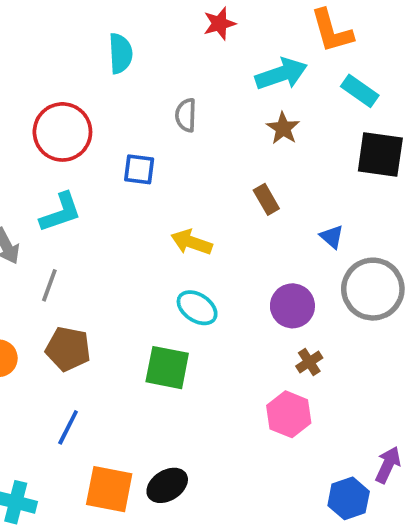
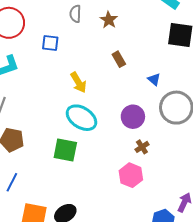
brown star: (283, 128) -> (109, 20), moved
yellow arrow: (191, 242) -> (78, 82), turned -140
cyan ellipse: (197, 308) -> (81, 118), size x1.4

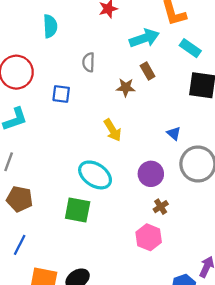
brown star: (109, 20) -> (126, 87), moved, turned -30
brown rectangle: (119, 59) -> (148, 71), moved
yellow arrow: (78, 82) -> (113, 130), moved

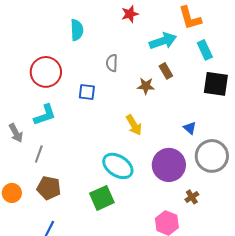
cyan rectangle: (190, 48) -> (205, 50), turned 30
purple circle: (151, 174) -> (169, 165), size x1.4
brown cross: (161, 207) -> (192, 197), moved
green square: (78, 210) -> (102, 198), turned -35

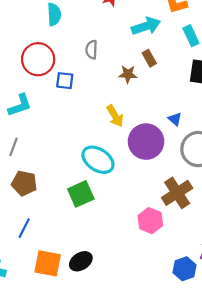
red circle: (46, 72) -> (38, 59), moved
purple circle: (169, 165) -> (146, 142), moved
brown cross: (192, 197) -> (177, 193), size x2.0

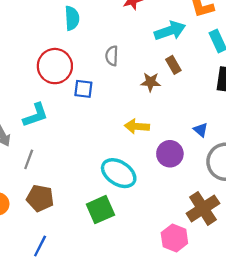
yellow arrow: (115, 116) -> (137, 126), turned 125
purple circle: (146, 142) -> (170, 154), size x0.7

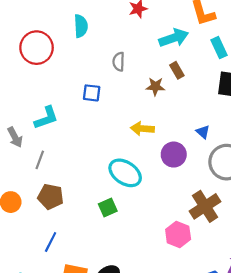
red circle: (55, 66) -> (37, 48), moved
green square: (100, 210) -> (108, 207), size x0.7

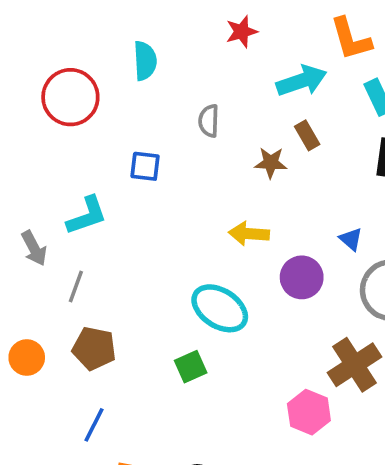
blue square: (92, 93) -> (145, 166), moved

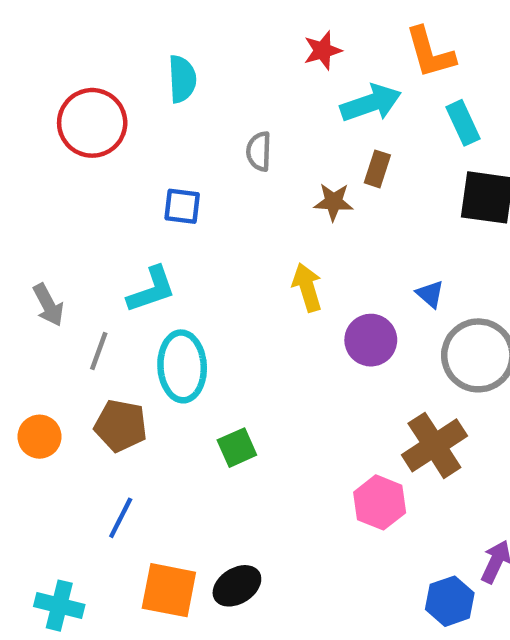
red star: (242, 32) -> (323, 50), moved
brown rectangle: (307, 135) -> (377, 169), turned 48
cyan L-shape: (87, 215) -> (151, 290), moved
yellow arrow: (249, 234) -> (307, 287), turned 69
cyan ellipse: (220, 308) -> (182, 366), moved, turned 54

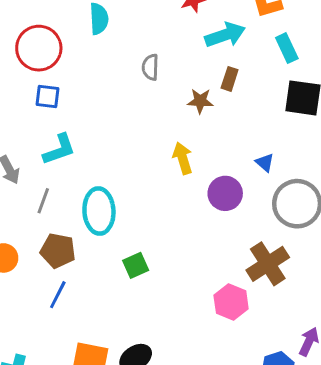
blue square: (182, 206) -> (48, 97), moved
cyan L-shape: (151, 290) -> (59, 149), moved
blue line: (121, 518) -> (58, 295), moved

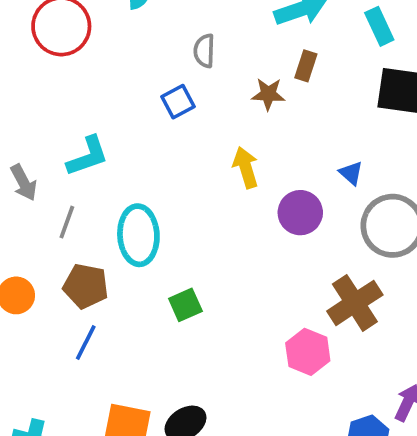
blue square: (48, 97) -> (178, 102), moved, turned -35

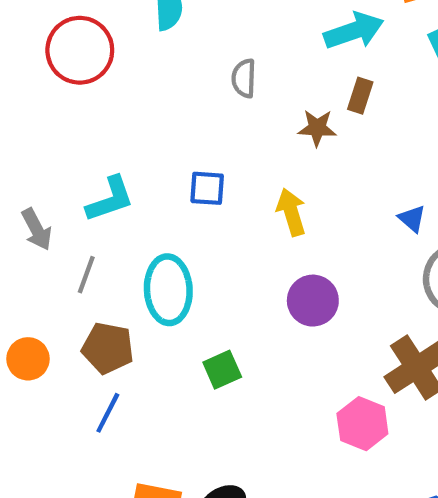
blue square: (178, 102) -> (207, 188), moved, turned 32
purple circle: (300, 213) -> (313, 301), moved

